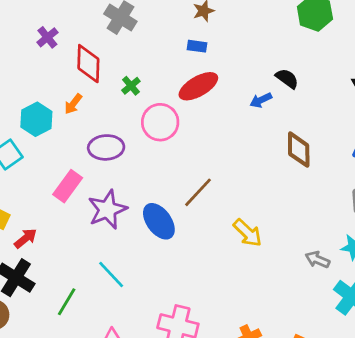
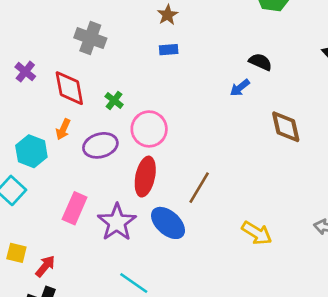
red ellipse: (198, 86) -> (145, 177), moved, turned -36
purple ellipse: (106, 147) -> (100, 145), moved
yellow arrow: (248, 233) -> (257, 233), moved

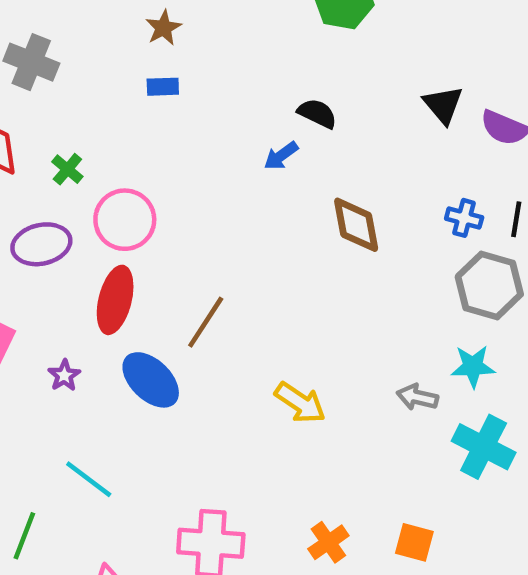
purple star: (117, 222) -> (64, 375), size x0.5

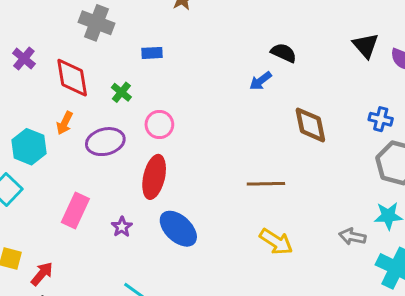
blue rectangle: (163, 87) -> (152, 53), moved
pink circle: (125, 220) -> (159, 124), size x0.7
brown line: (206, 322) -> (266, 184), moved, turned 57

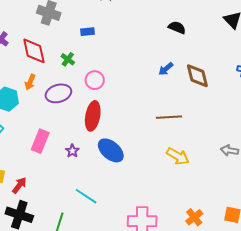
blue arrow: (261, 81) -> (166, 69), moved

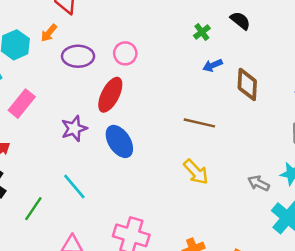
green cross: (68, 59) -> (202, 32), moved
pink rectangle: (40, 141) -> (22, 104), moved
purple star: (72, 151) -> (74, 129), size x1.5

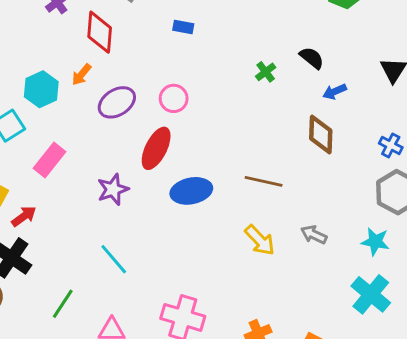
purple ellipse: (78, 56) -> (117, 102), turned -32
blue arrow: (213, 65) -> (335, 92), moved
blue ellipse: (119, 141) -> (191, 191), moved, turned -68
gray arrow: (259, 183) -> (314, 235), moved
green line: (33, 209) -> (63, 304), moved

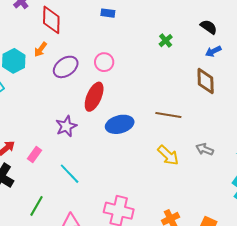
black semicircle: (312, 58) -> (209, 27), moved
pink rectangle: (50, 160) -> (34, 155), moved, size x0.7

